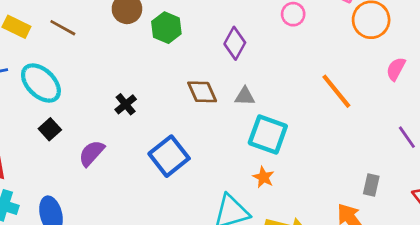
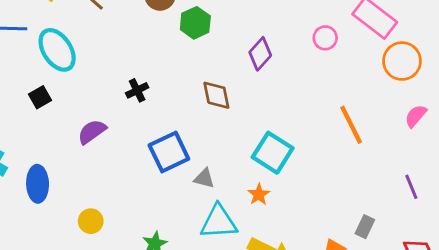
gray triangle: (245, 96) -> (204, 178), moved
black square: (50, 129) -> (40, 97), moved

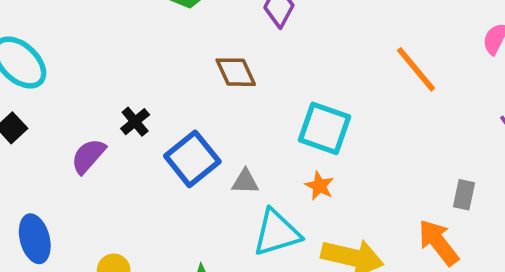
black cross: (137, 90) -> (135, 122), moved

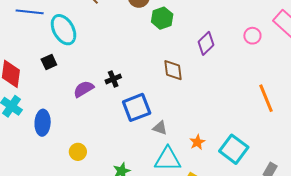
cyan square: (325, 128) -> (234, 149), moved

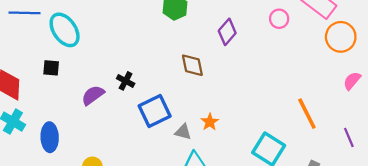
black square: (49, 62) -> (51, 68), turned 35
black cross: (113, 79) -> (126, 81), turned -35
orange line: (266, 98) -> (307, 114), moved
orange star: (197, 142) -> (210, 122), moved

